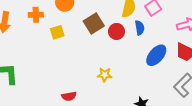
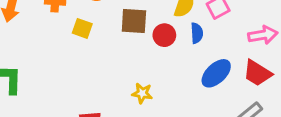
brown square: (94, 23) -> (134, 21), turned 30
yellow square: (57, 32) -> (82, 28), turned 32

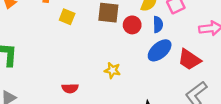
blue ellipse: (216, 73) -> (160, 50), moved
red trapezoid: (257, 73) -> (189, 60), moved

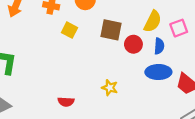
blue ellipse: (160, 50) -> (158, 72), turned 35

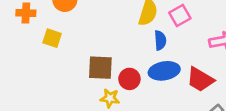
brown square: (111, 30) -> (100, 68), moved
red circle: (133, 44) -> (129, 79), moved

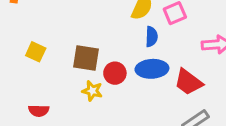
yellow square: (52, 38) -> (36, 52), moved

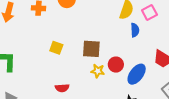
blue ellipse: (152, 69) -> (137, 74), moved, turned -45
red circle: (115, 73) -> (116, 65), moved

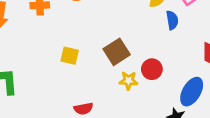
brown square: (91, 49) -> (117, 52), turned -30
blue ellipse: (137, 74) -> (192, 92), moved

